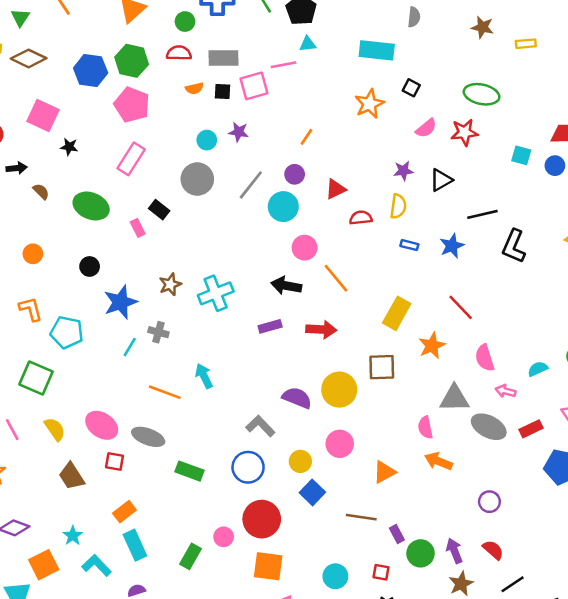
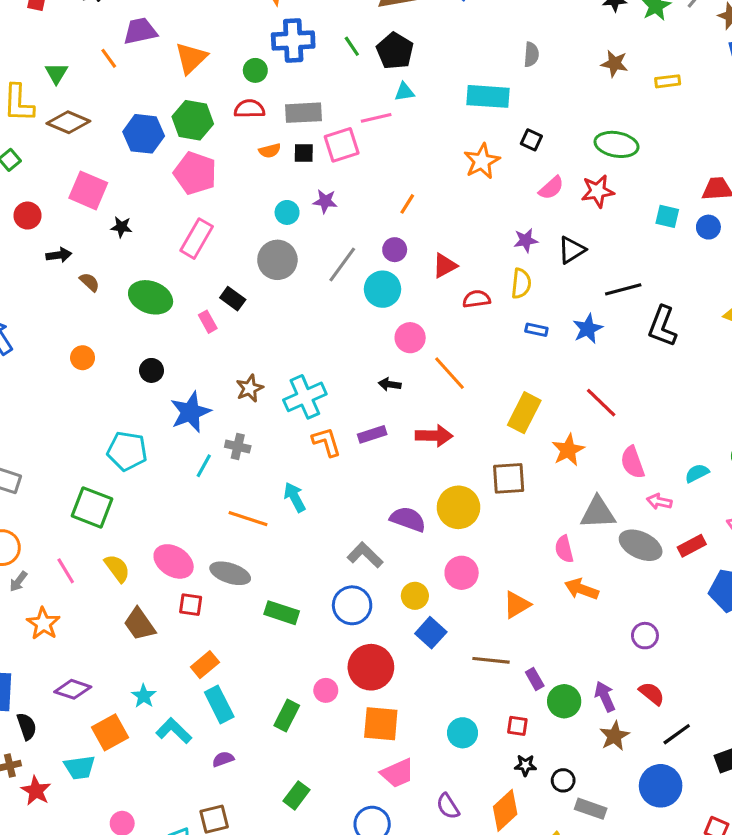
black arrow: (286, 286) -> (390, 384), size x0.6
orange L-shape: (31, 309) -> (327, 442), moved

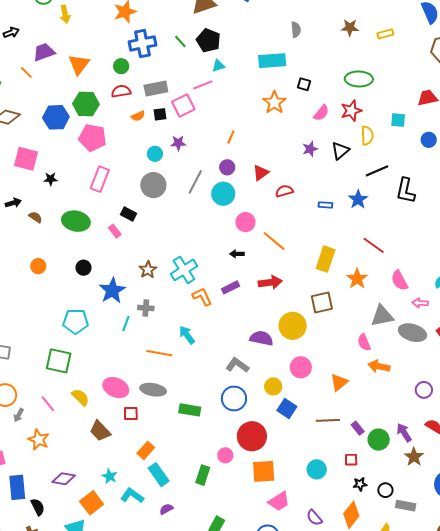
blue circle: (708, 227) -> (429, 140), moved
yellow semicircle: (521, 284) -> (367, 136), moved

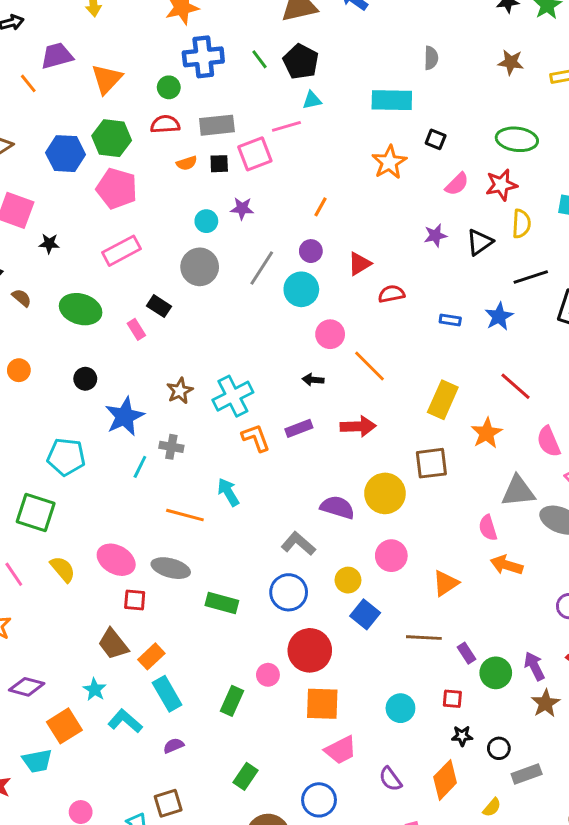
pink rectangle: (100, 179) -> (122, 251), turned 35
brown trapezoid: (100, 431) -> (113, 644), moved
gray rectangle: (406, 506) -> (527, 774), turned -36

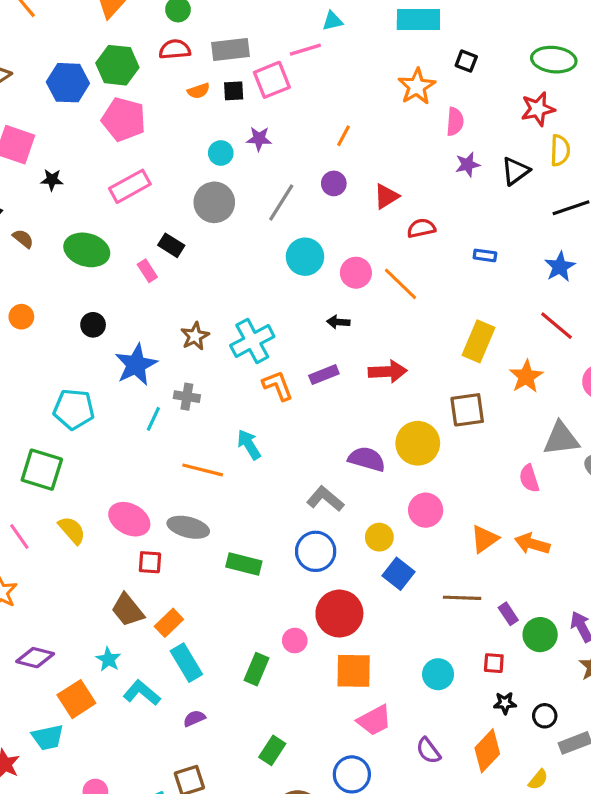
pink semicircle: (457, 184) -> (455, 122), moved, turned -40
cyan circle: (301, 289) -> (305, 257), moved
blue star: (499, 316) -> (560, 267), moved
orange line: (369, 366) -> (401, 284), moved
orange arrow: (507, 565) -> (532, 544), moved

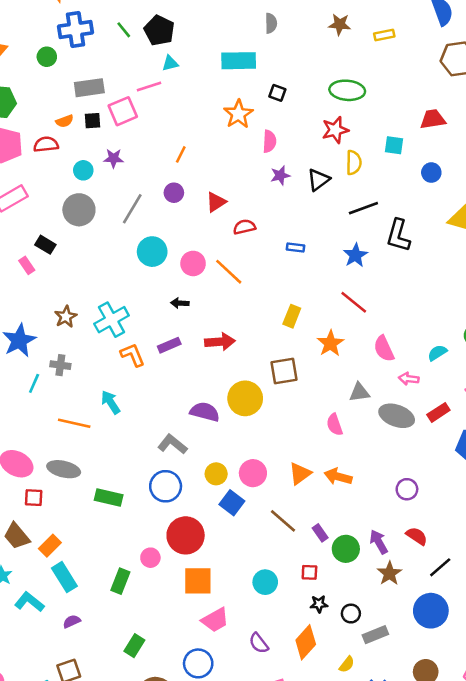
red semicircle: (175, 49) -> (46, 144), moved
yellow rectangle: (478, 341) -> (292, 316), size x0.7
gray triangle: (561, 439) -> (359, 392), size x0.7
pink circle: (426, 510) -> (253, 473), moved
brown line: (462, 598) -> (283, 521), turned 40

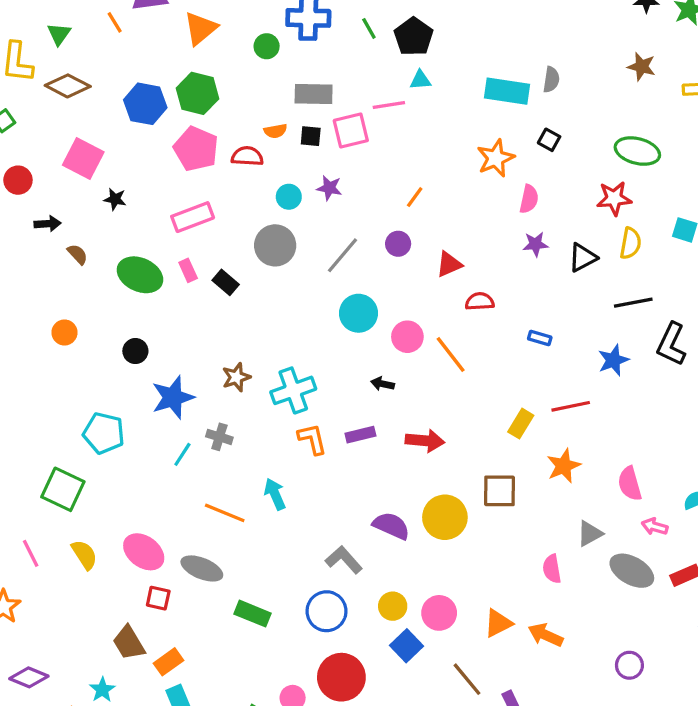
gray semicircle: (271, 23) -> (551, 80), moved
pink rectangle: (27, 265) -> (188, 270), moved
red line: (354, 302) -> (571, 406), moved, turned -60
gray triangle: (359, 392) -> (590, 533), turned -30

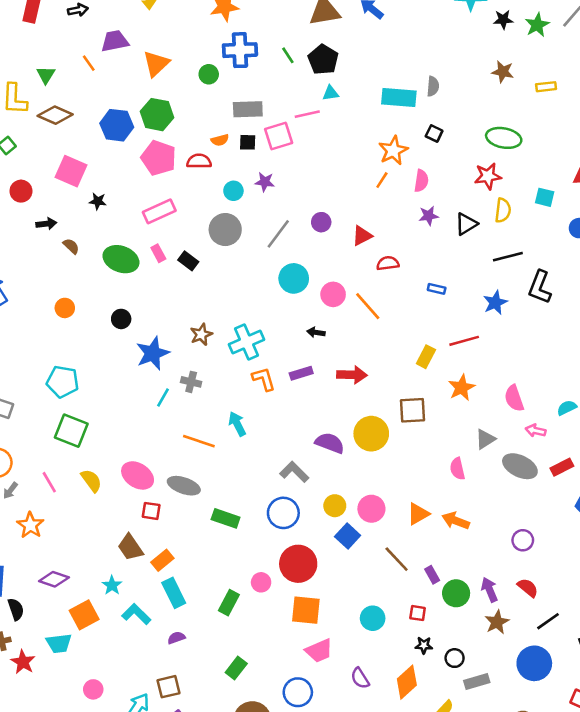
orange line: (415, 197) -> (382, 180), moved
cyan pentagon: (104, 433) -> (63, 382), moved

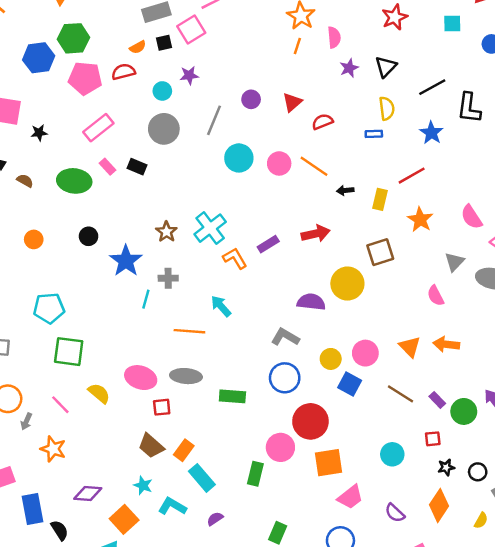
yellow semicircle: (503, 210) -> (387, 108), moved
black arrow: (316, 332) -> (345, 190), moved
orange triangle: (418, 514) -> (410, 347), turned -30
pink circle: (261, 582) -> (280, 447), size x1.5

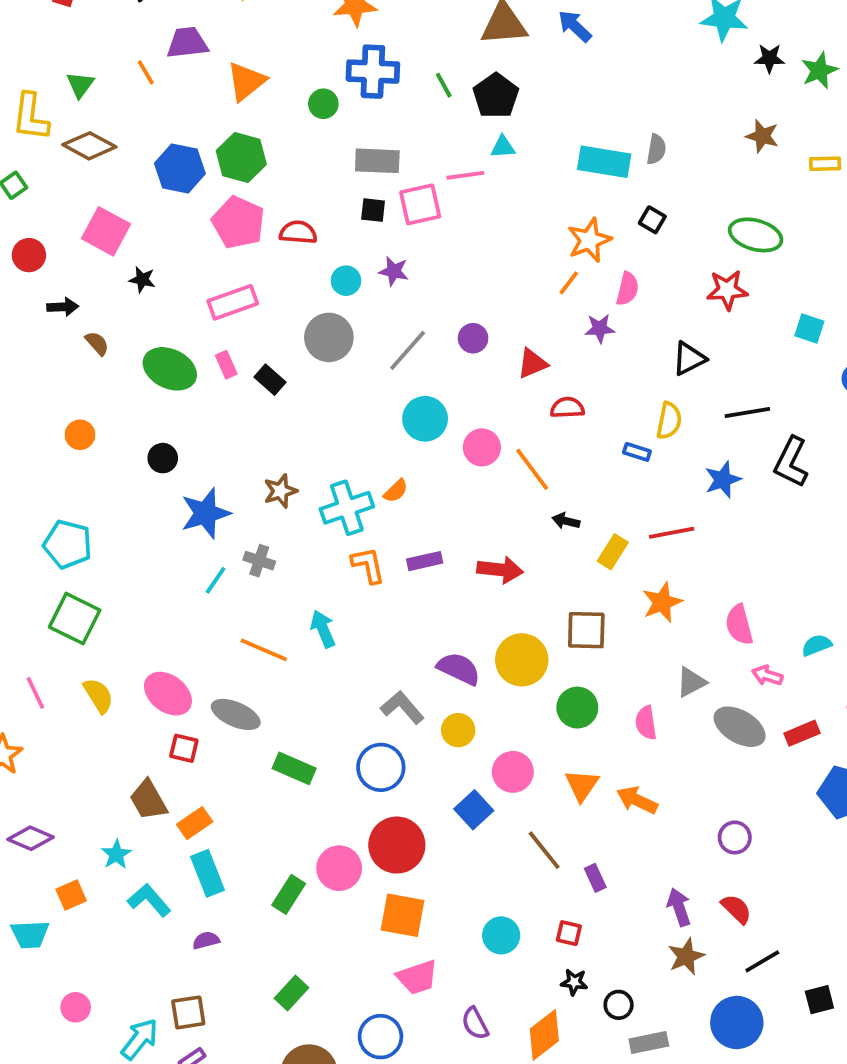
orange semicircle: (138, 47) -> (396, 491), moved, turned -35
purple star: (349, 68) -> (600, 328), moved
yellow circle: (331, 359) -> (458, 730), moved
green circle: (464, 411) -> (577, 708), moved
orange square: (124, 519) -> (71, 895), size x0.7

